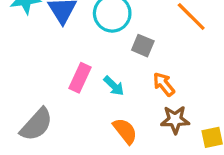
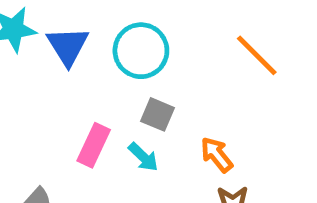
gray square: (143, 46) -> (157, 114), moved

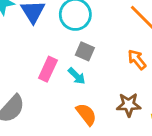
orange arrow: (217, 155) -> (137, 60), moved

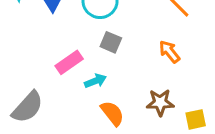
pink rectangle: (48, 69) -> (69, 62), turned 30
cyan arrow: (77, 76) -> (95, 81), moved, turned -66

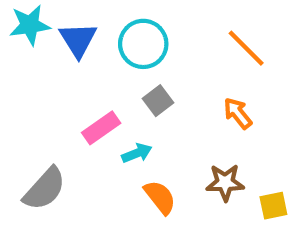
gray square: (111, 42) -> (158, 101), turned 30

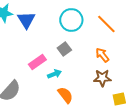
cyan circle: (143, 44) -> (71, 20), moved
brown star: (225, 183) -> (102, 78), moved

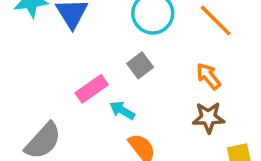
cyan arrow: (54, 74) -> (122, 110), turned -128

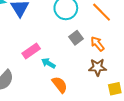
gray square: (140, 65) -> (76, 38), moved

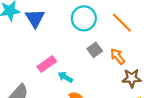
brown star: (97, 67) -> (132, 78), moved

